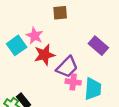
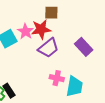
red star: (44, 55) -> (41, 29), moved
purple trapezoid: (67, 67) -> (48, 48), moved

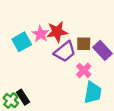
brown square: (51, 13) -> (84, 44), moved
pink cross: (57, 78) -> (84, 70), moved, turned 32

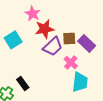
pink star: (40, 34) -> (33, 14), moved
black rectangle: (23, 97) -> (23, 83), moved

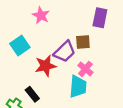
red star: (45, 29) -> (46, 66), moved
purple rectangle: (87, 43) -> (100, 18), moved, turned 60
cyan trapezoid: (80, 82) -> (78, 87), moved

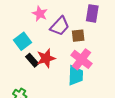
purple trapezoid: (65, 52) -> (60, 26), moved
pink cross: (85, 69) -> (81, 59), size x1.5
black rectangle: (32, 94) -> (32, 60), moved

